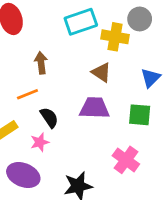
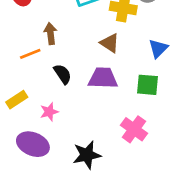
orange line: (27, 94) -> (30, 54), moved
black semicircle: (49, 118) -> (63, 74), moved

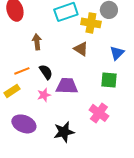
orange line: (30, 54) -> (22, 71), moved
purple trapezoid: (103, 78) -> (67, 86), moved
pink star: (49, 112) -> (44, 95), moved

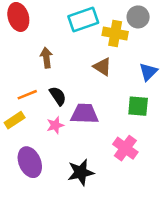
purple ellipse: (24, 124) -> (30, 162), turned 45

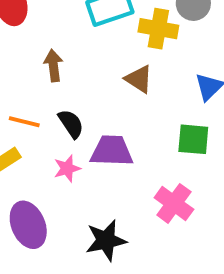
orange line: (27, 95) -> (24, 122), turned 36

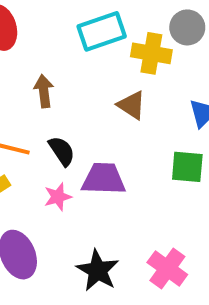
pink cross: (174, 203) -> (167, 268), moved
black star: (106, 240) -> (98, 270), turned -30

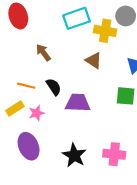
brown arrow: (44, 91) -> (43, 53), turned -30
pink star: (58, 197) -> (37, 113), moved
pink cross: (167, 268) -> (114, 154), turned -30

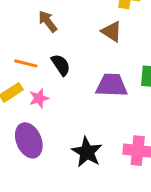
purple trapezoid: (78, 103) -> (112, 85), moved

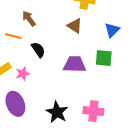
orange line: (26, 63) -> (13, 36), moved

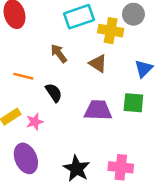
brown arrow: (29, 19) -> (59, 53), moved

